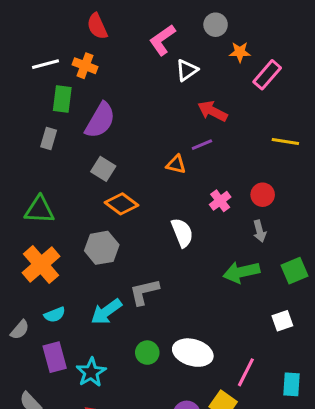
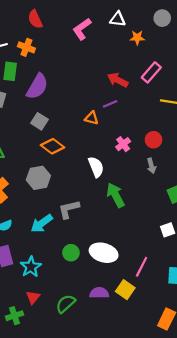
gray circle: (216, 25) -> (162, 18), moved
white triangle: (187, 70) -> (118, 19), moved, turned 42
pink rectangle: (267, 75) -> (151, 72), moved
green arrow: (241, 272) -> (116, 195), moved, turned 75

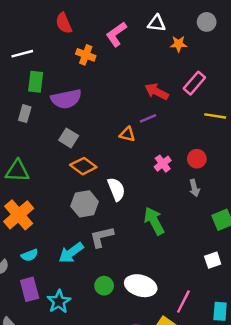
orange cross: (26, 47) -> (86, 55), moved
purple semicircle: (37, 87) -> (66, 99), turned 48
white semicircle: (96, 167) -> (116, 189), moved
gray hexagon: (38, 178) -> (85, 204), moved

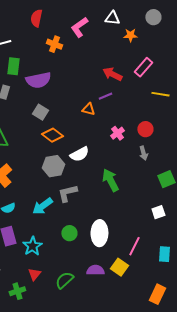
red semicircle: (64, 23) -> (36, 18), turned 36
white semicircle: (116, 189) -> (79, 154), turned 84
white ellipse: (141, 286) -> (99, 233), turned 75

